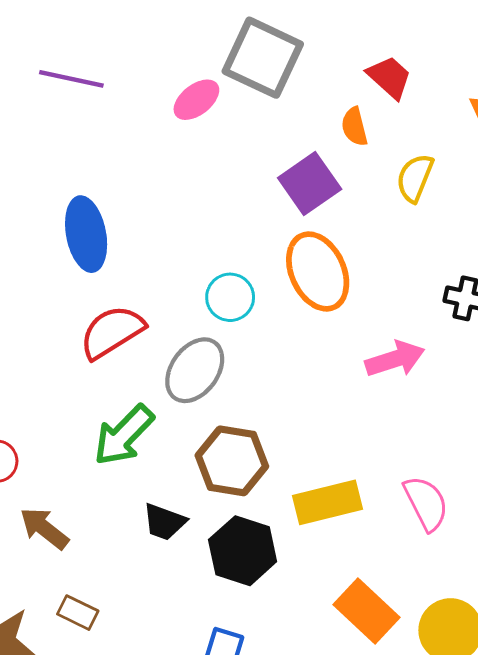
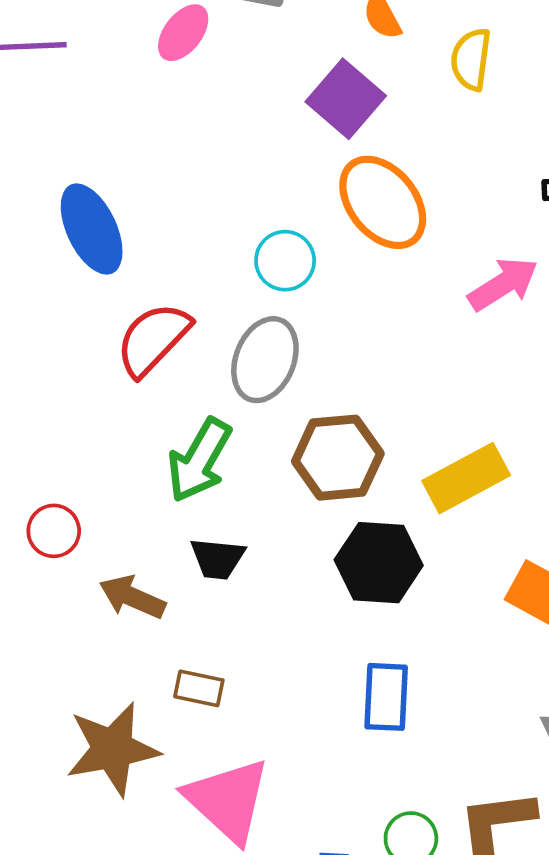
black trapezoid: (164, 522) -> (217, 558), moved

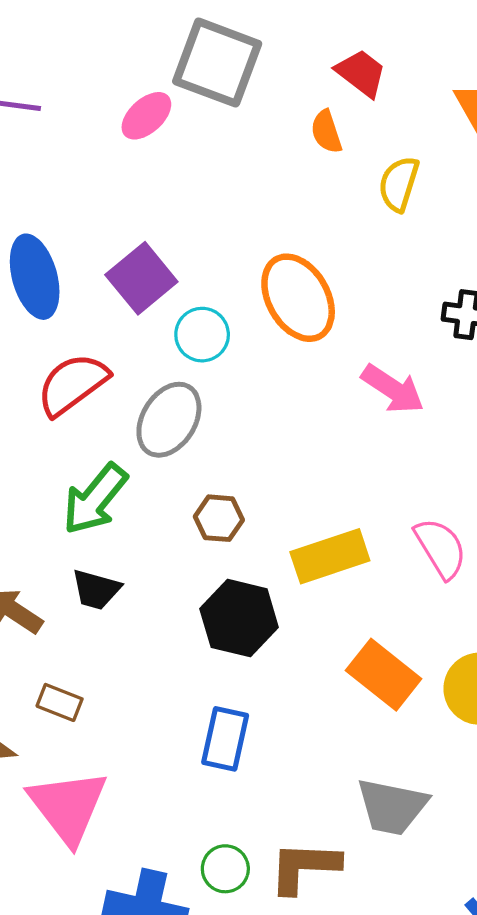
purple square: (346, 99) -> (141, 278), moved
pink arrow: (503, 284) -> (393, 389), turned 56
brown hexagon: (338, 458) -> (219, 518), size x0.6

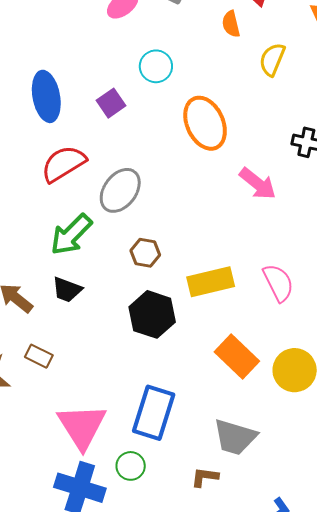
purple square: (141, 278) -> (111, 103), size x0.7
cyan circle: (202, 335) -> (156, 66), moved
blue rectangle: (225, 739) -> (154, 413), moved, size x1.4
pink triangle: (68, 807) -> (82, 426), moved
brown L-shape: (304, 867) -> (205, 477), moved, size x0.6

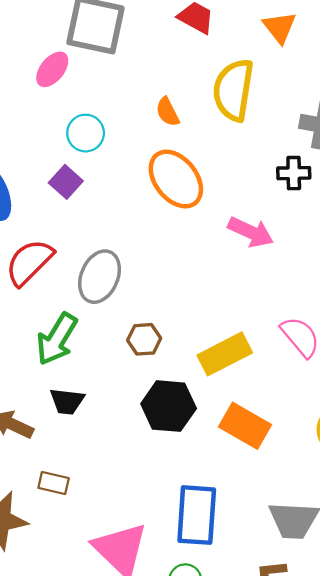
orange semicircle: (231, 24) -> (168, 112), moved
yellow semicircle: (272, 59) -> (233, 90), size x1.6
cyan circle: (156, 66) -> (86, 133), moved
orange rectangle: (237, 356) -> (245, 426), moved

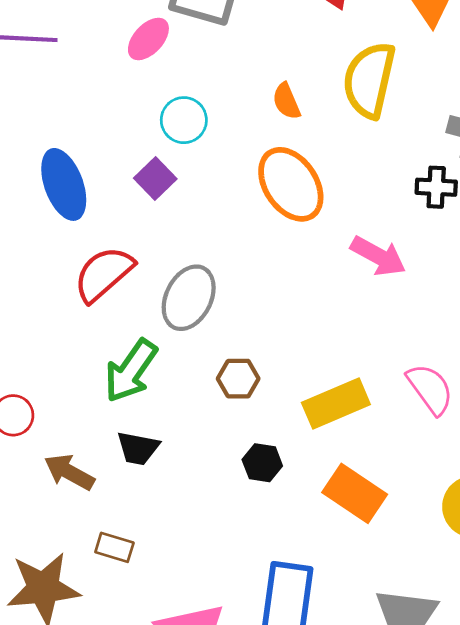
black hexagon: (169, 406) -> (262, 463), size x0.6

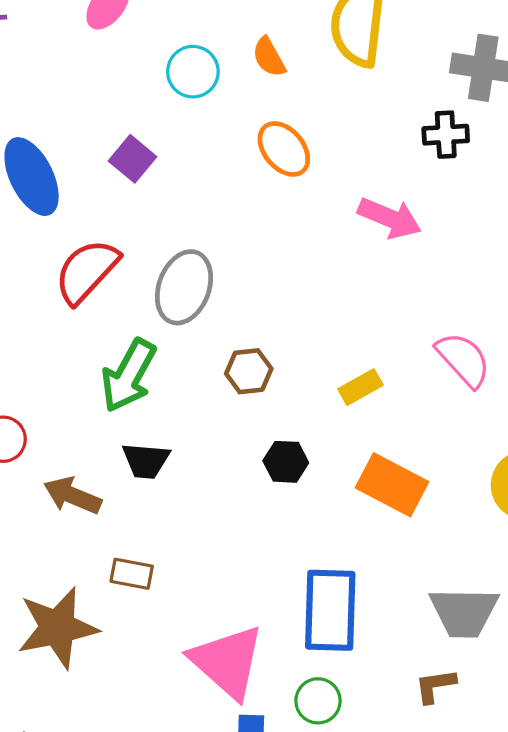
cyan circle: (184, 120) -> (193, 72), moved
orange ellipse: (291, 184) -> (284, 149), size x0.7
yellow rectangle: (336, 404) -> (360, 387), size x0.6

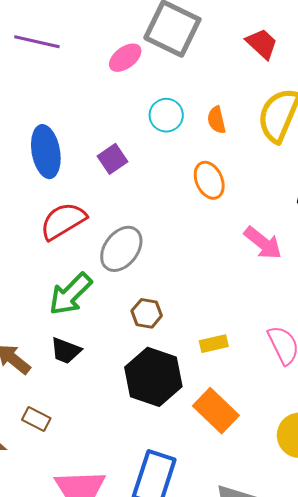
black hexagon: (286, 462) -> (153, 377), size x2.0

